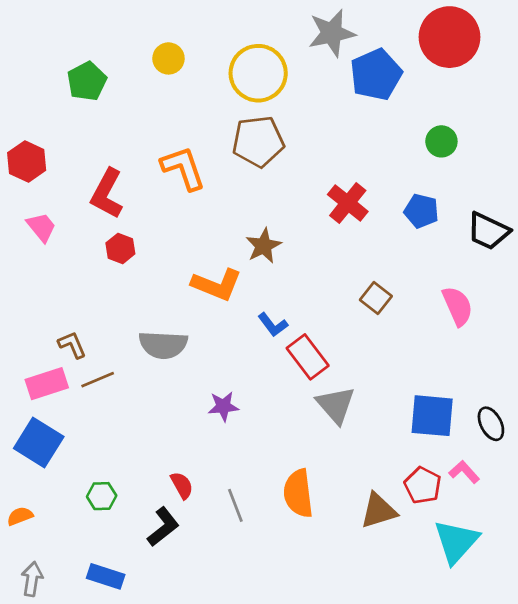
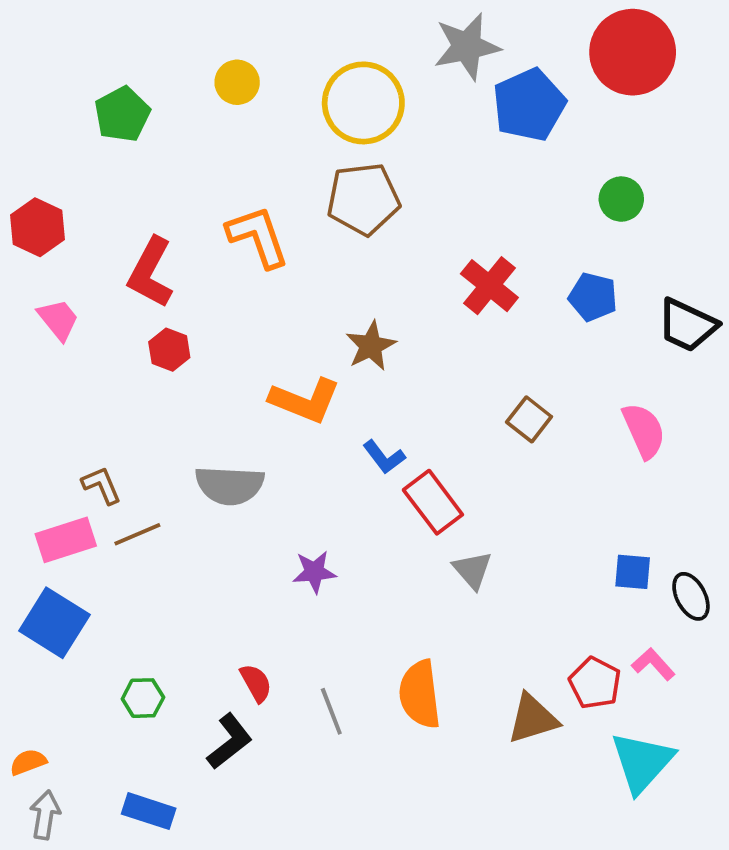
gray triangle: (336, 405) -> (473, 570), size x0.7
blue square: (432, 416) -> (633, 572), moved, size x0.6
orange semicircle: (20, 516) -> (28, 762), moved

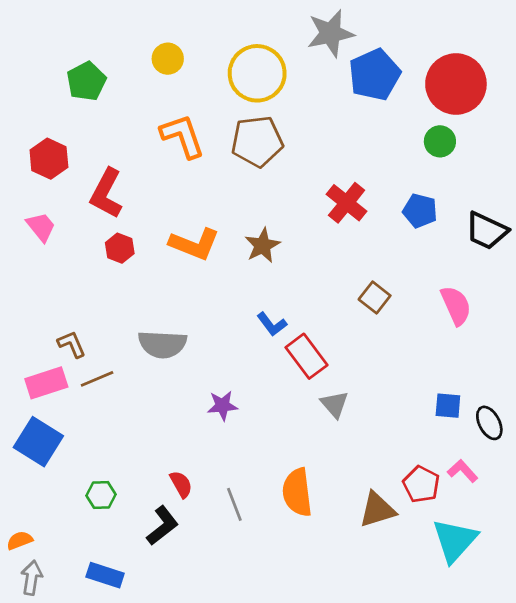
red circle: (633, 52) -> (456, 84), moved
red hexagon: (38, 227) -> (49, 159), moved
orange L-shape: (258, 237) -> (182, 136), moved
orange L-shape: (305, 401) -> (194, 244), moved

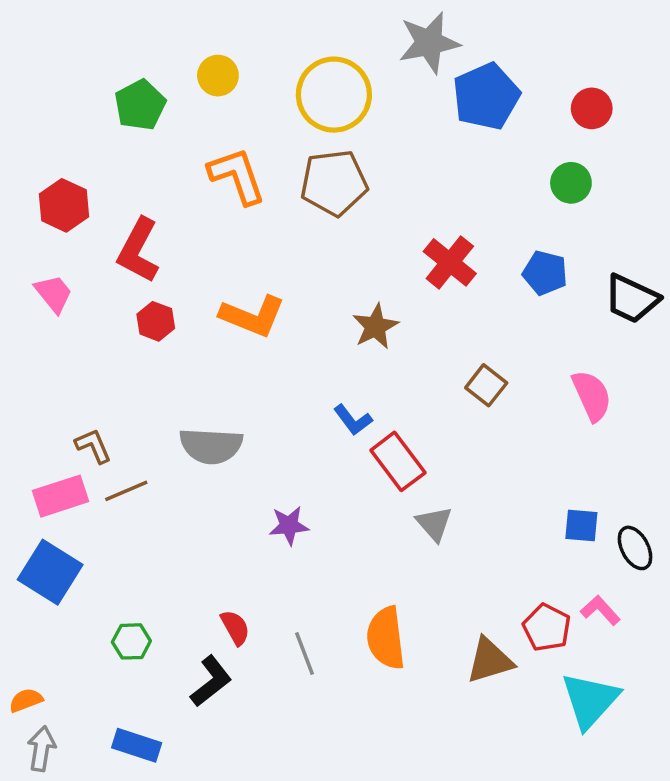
green pentagon: (86, 81) -> (140, 105), moved
red circle: (456, 84) -> (592, 108), size x0.5
brown star: (262, 245) -> (375, 326), moved

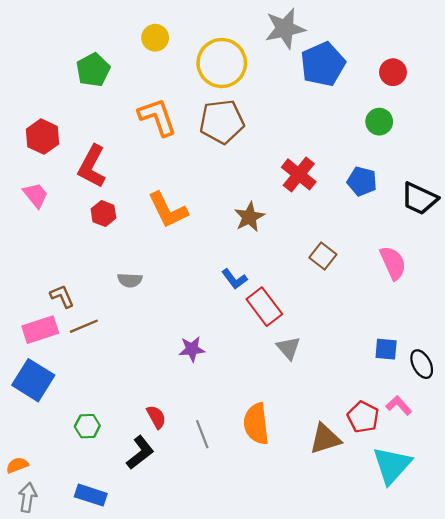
yellow circle: (218, 76) -> (155, 38), moved
orange L-shape: (253, 316) -> (168, 210), turned 42
gray semicircle: (211, 446) -> (130, 280), moved, size x0.6

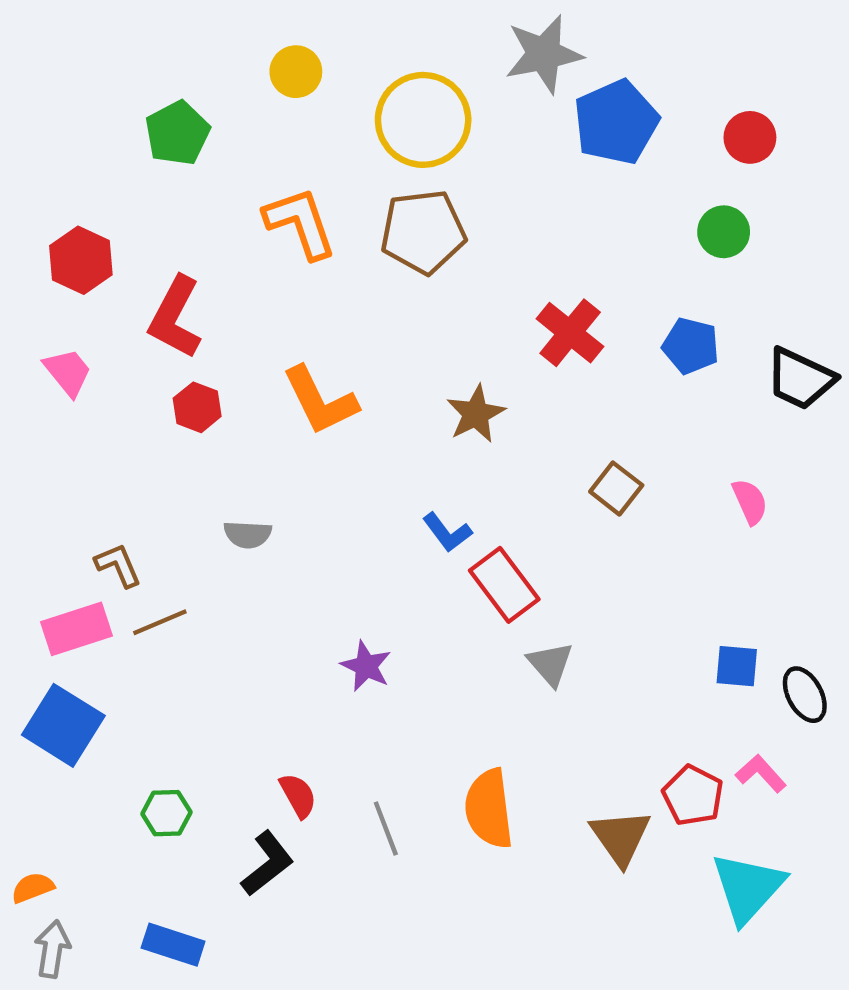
pink semicircle: (393, 263) -> (750, 502), size x0.7
purple star: (192, 349) -> (366, 666), turned 30
brown triangle: (325, 439) -> (621, 837), turned -48

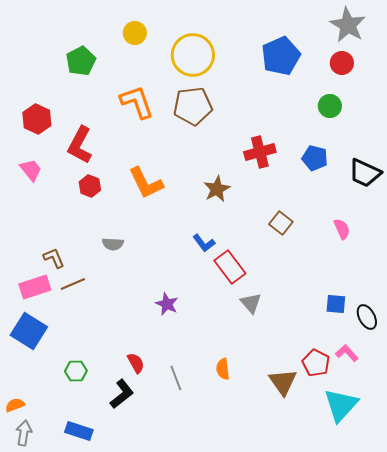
gray star: (544, 54) -> (348, 25), moved, turned -30
red cross: (570, 333) -> (260, 152), turned 36
orange semicircle: (489, 809) -> (223, 369), size x0.6

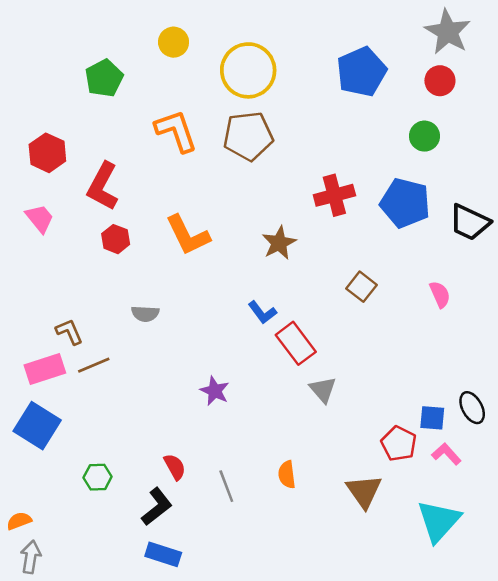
blue pentagon: (315, 158) -> (405, 203), size x1.5
blue square: (336, 304) -> (432, 418), moved
red pentagon: (316, 363) -> (399, 444), moved
blue rectangle: (79, 431) -> (163, 554), moved

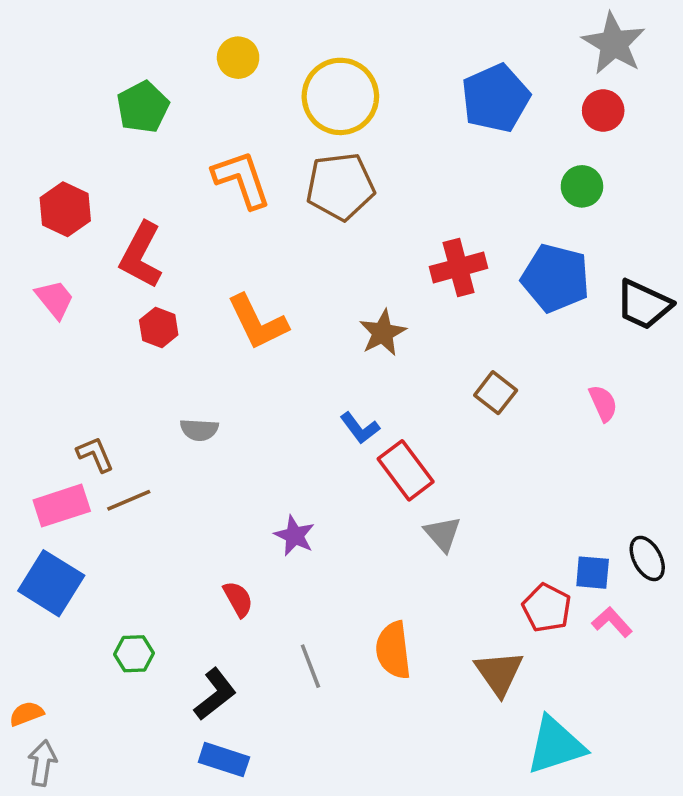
red semicircle: (175, 467) -> (238, 599), moved
orange semicircle: (287, 475) -> (393, 650), size x1.5
cyan triangle: (439, 521) -> (556, 745), moved, turned 30

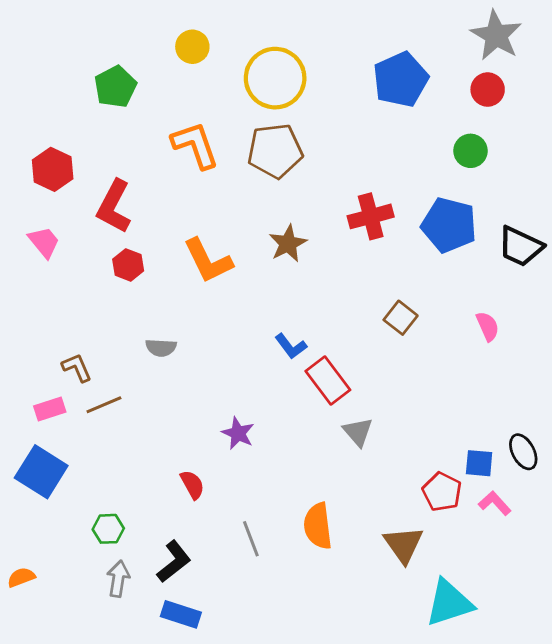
brown star: (383, 333) -> (288, 244), moved
pink rectangle: (62, 506) -> (50, 409), size x0.7
gray arrow: (42, 763) -> (118, 579), moved

